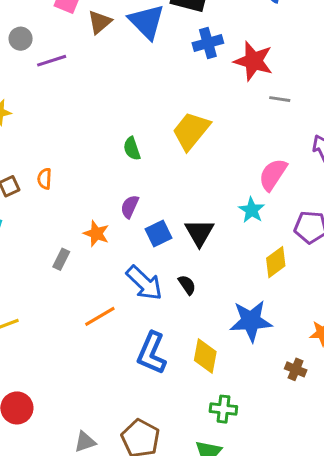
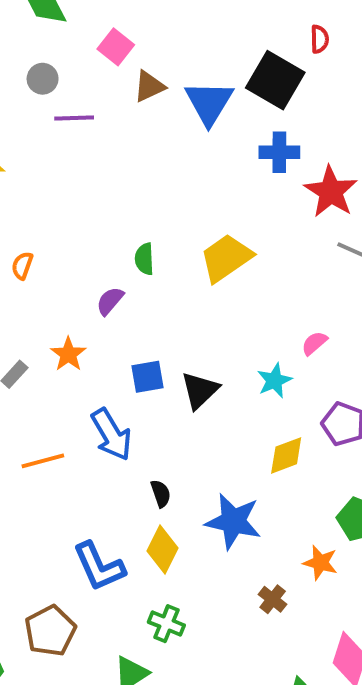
pink semicircle: (273, 175) -> (314, 343), size x0.6
purple semicircle: (130, 207) -> (110, 301), moved
black semicircle: (187, 285) -> (161, 494), moved
blue L-shape: (152, 353) -> (99, 566), moved, turned -63

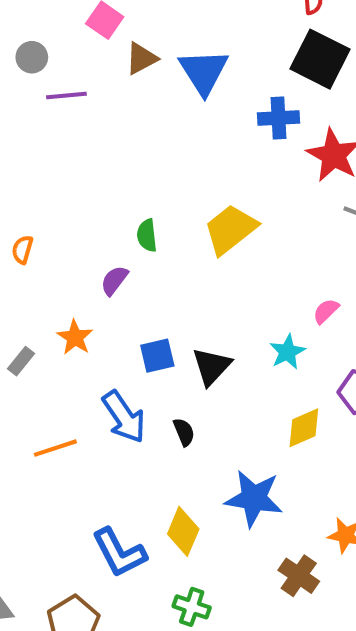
black square: (275, 80) -> (320, 59), moved
black semicircle: (161, 494) -> (184, 432), moved
brown cross: (273, 599) -> (299, 576), size x1.4

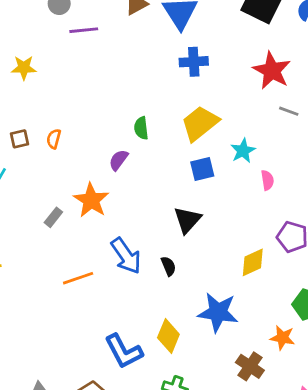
blue cross: (279, 118) -> (194, 62), moved
pink semicircle: (326, 311) -> (267, 180), turned 126
orange star: (75, 337) -> (91, 200), size x1.4
cyan star: (287, 352) -> (243, 151), moved
blue square: (157, 356) -> (202, 169), moved

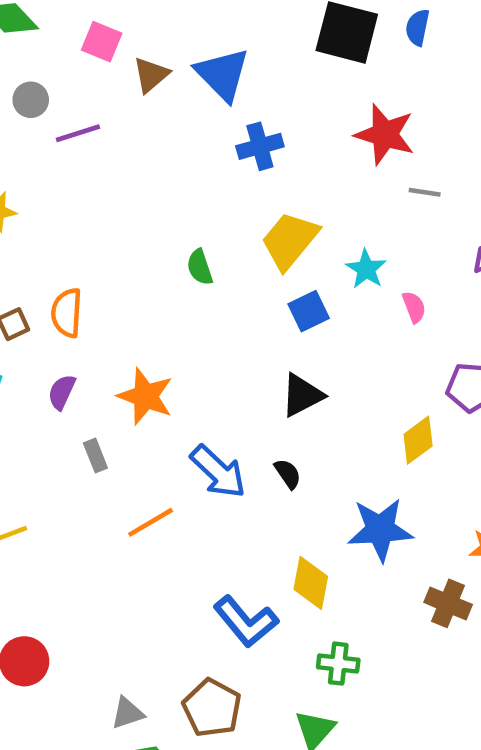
orange semicircle: (54, 139) -> (67, 313), size x1.5
purple semicircle: (118, 160) -> (62, 392), moved
gray rectangle: (53, 217) -> (95, 456), moved, turned -48
black triangle: (187, 220) -> (302, 395), turned 32

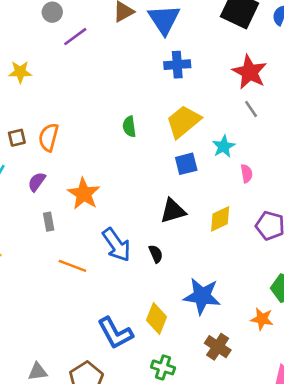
purple line: (78, 133) -> (75, 37), turned -30
gray line: (425, 192) -> (251, 109), moved, turned 36
yellow diamond: (418, 440) -> (220, 219), moved
orange line: (151, 522) -> (72, 266), turned 40
brown cross: (448, 603) -> (218, 347), moved

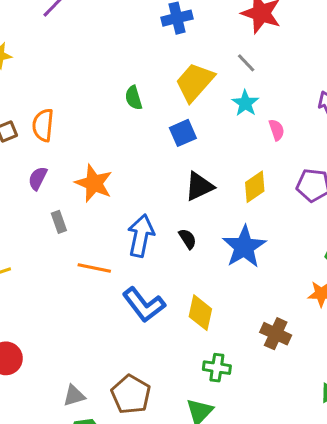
gray line: (251, 109) -> (246, 63), moved
blue square: (186, 164) -> (183, 133), moved
blue arrow: (117, 245) -> (141, 236), turned -124
blue star: (202, 296) -> (244, 247), moved, turned -30
blue L-shape: (115, 333) -> (144, 305), moved

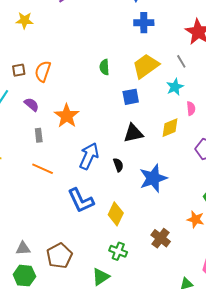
purple semicircle: (38, 178) -> (32, 104), turned 91
yellow diamond: (255, 187) -> (170, 128), moved
orange line: (94, 268) -> (43, 169), moved

